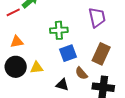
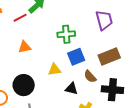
brown rectangle: (101, 54) -> (109, 56), turned 45
black circle: (16, 67) -> (24, 85), moved
yellow triangle: (37, 68) -> (54, 70), moved

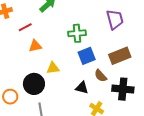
red line: (20, 18) -> (25, 27), moved
yellow triangle: (54, 70) -> (53, 68), moved

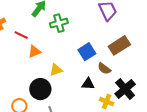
red line: (25, 27) -> (21, 35), turned 64
green cross: (77, 33) -> (59, 23), moved
black cross: (123, 89) -> (125, 89), moved, turned -35

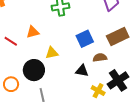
red line: (21, 35) -> (11, 41), moved
brown semicircle: (104, 69) -> (100, 58), turned 128

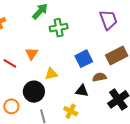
orange triangle: (33, 32) -> (32, 54), turned -40
yellow cross: (98, 91) -> (71, 111), moved

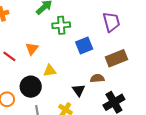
blue square: (84, 59) -> (84, 45), moved
black triangle: (82, 91) -> (79, 90), turned 40

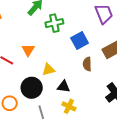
brown semicircle: (97, 78) -> (87, 64), moved, turned -80
black triangle: (79, 90) -> (64, 87), moved, turned -40

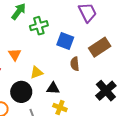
blue square: (80, 40) -> (65, 41), turned -36

